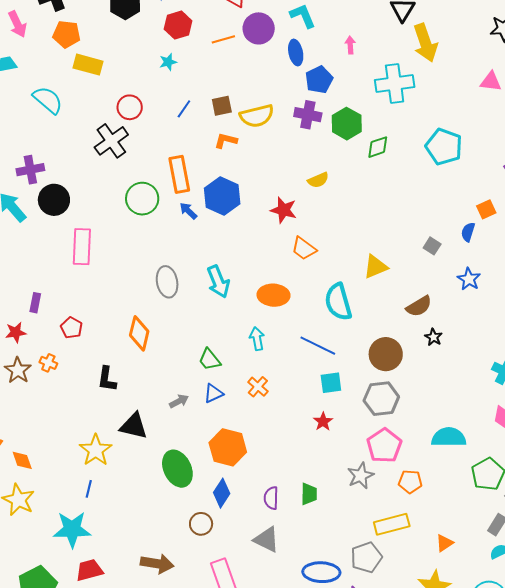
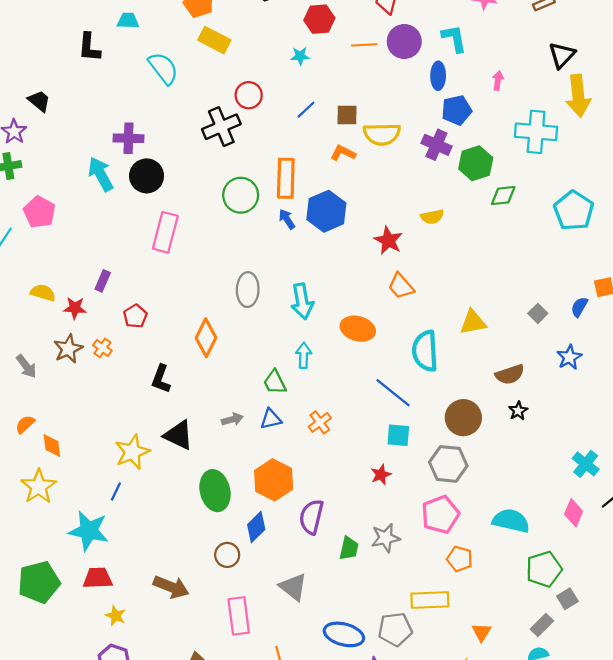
cyan arrow: (257, 339) -> (304, 355), moved
gray star: (361, 476) -> (386, 538), moved
purple semicircle: (271, 498) -> (311, 517), moved, size x1.4
orange triangle: (444, 543) -> (482, 632), turned -36

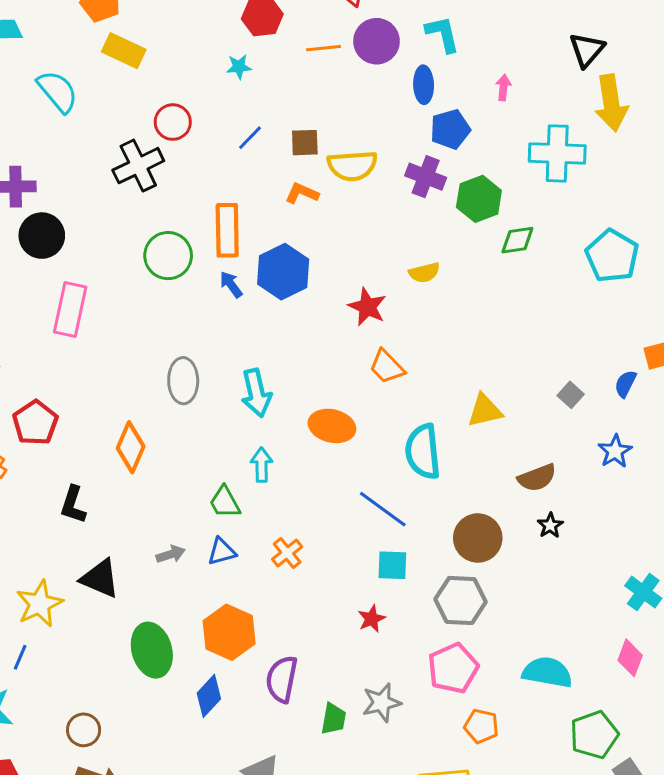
red pentagon: (135, 316) -> (35, 423), size x1.4
brown circle: (227, 555) -> (84, 730), moved

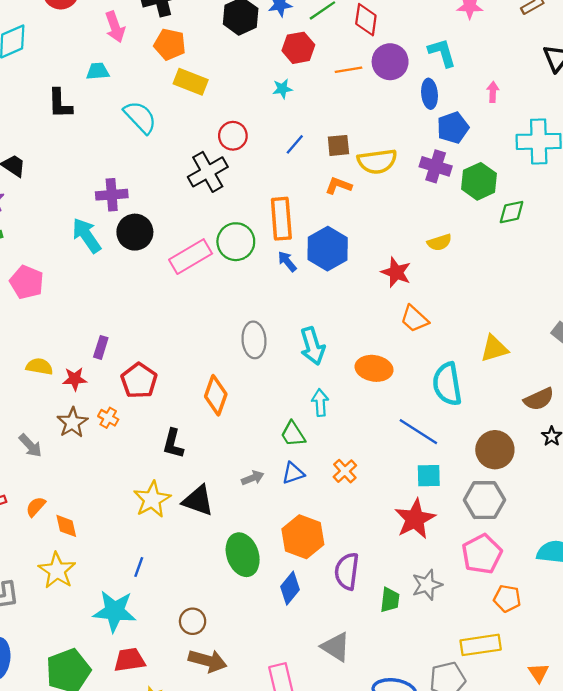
pink rectangle: (70, 309) -> (191, 257), moved, turned 51
yellow star: (39, 604) -> (152, 499), moved
red star: (372, 619) -> (415, 519), size x1.8

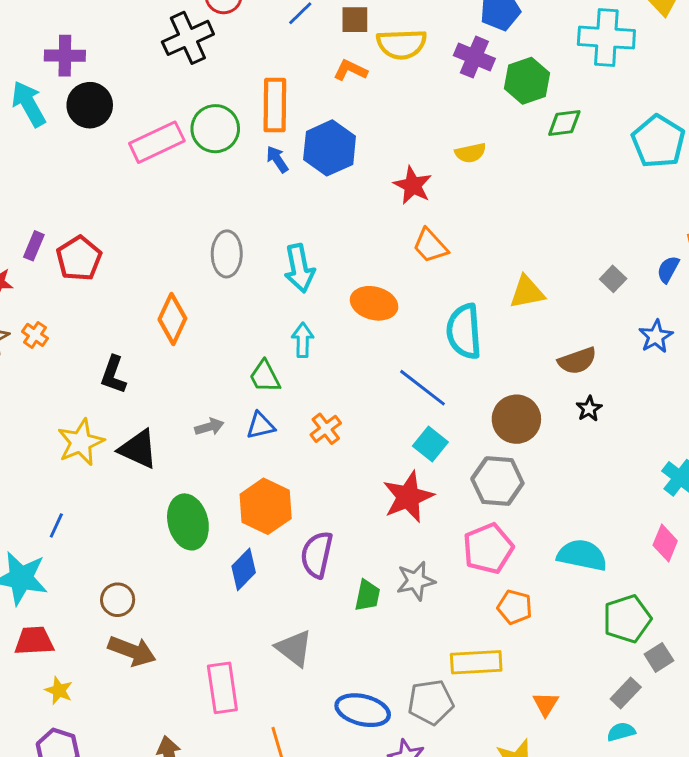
red pentagon: (139, 381) -> (79, 258), moved
cyan square: (429, 476) -> (430, 444), turned 35

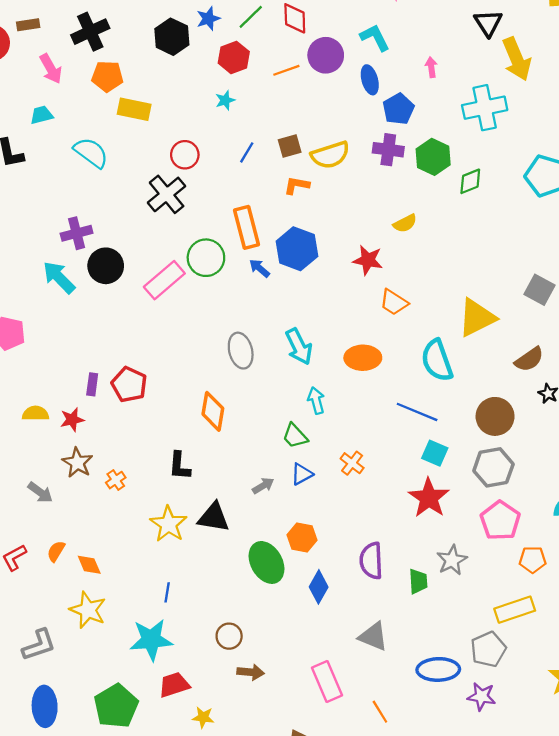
gray square: (613, 279) -> (540, 290), size x1.5
yellow triangle: (527, 292) -> (477, 318), size x1.4
orange cross: (35, 335) -> (116, 480), moved, turned 36
orange hexagon: (266, 506) -> (302, 538), moved, size x0.7
brown arrow: (132, 651) -> (251, 672), size x0.7

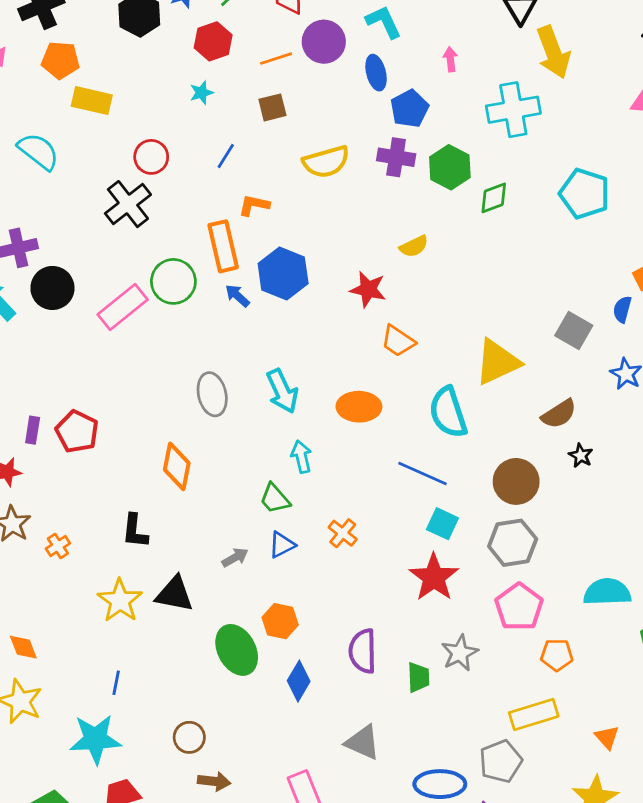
brown square: (290, 146) -> (272, 107), moved
orange L-shape: (297, 185) -> (254, 205), moved

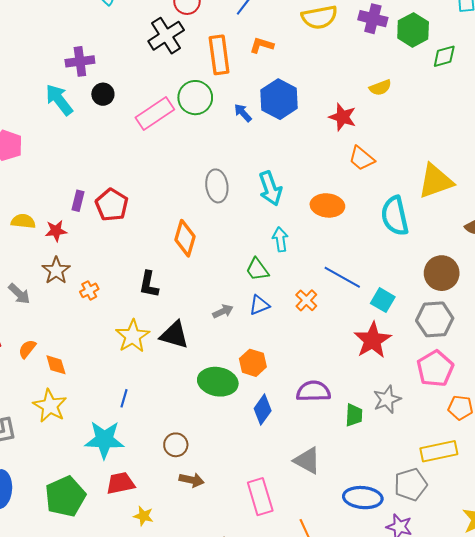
orange rectangle: (223, 246) -> (219, 55), moved
black circle: (52, 288) -> (103, 94), size x0.7
blue line: (422, 474) -> (342, 277), moved
green ellipse: (237, 650) -> (218, 382), turned -57
purple semicircle: (363, 651) -> (313, 391), turned 84

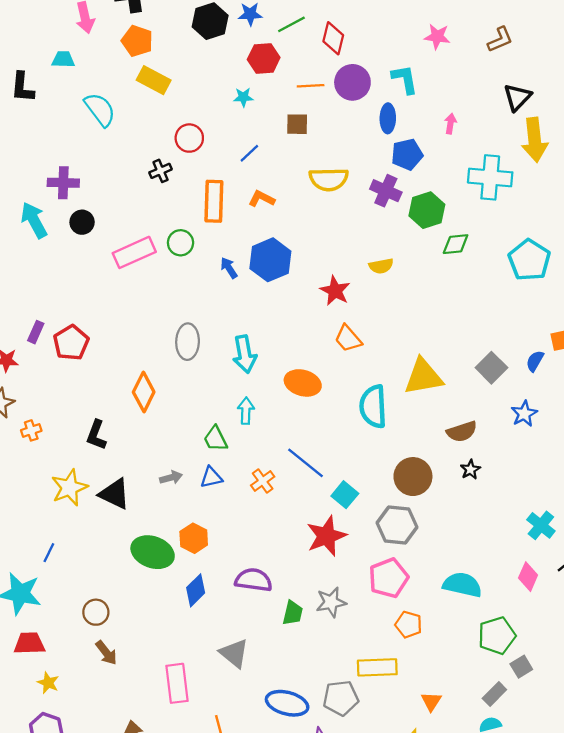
black cross: (166, 36) -> (161, 171), size x0.6
green circle: (195, 98) -> (181, 243), size x0.7
brown arrow: (192, 480) -> (106, 653), turned 30

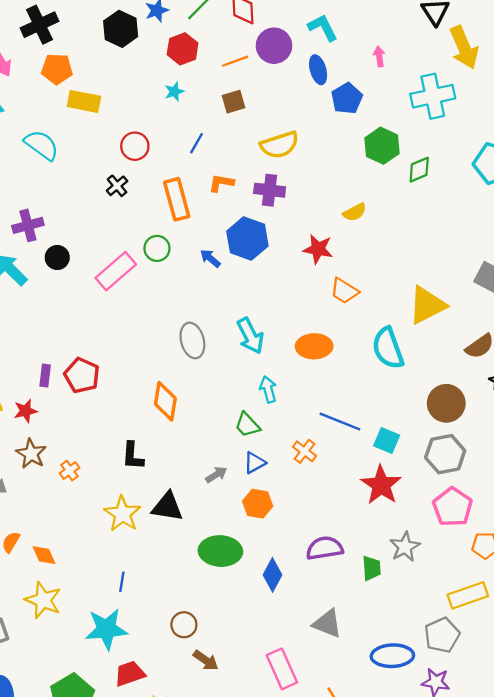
purple cross: (386, 191) -> (270, 190), moved
orange hexagon: (194, 538) -> (258, 504), moved

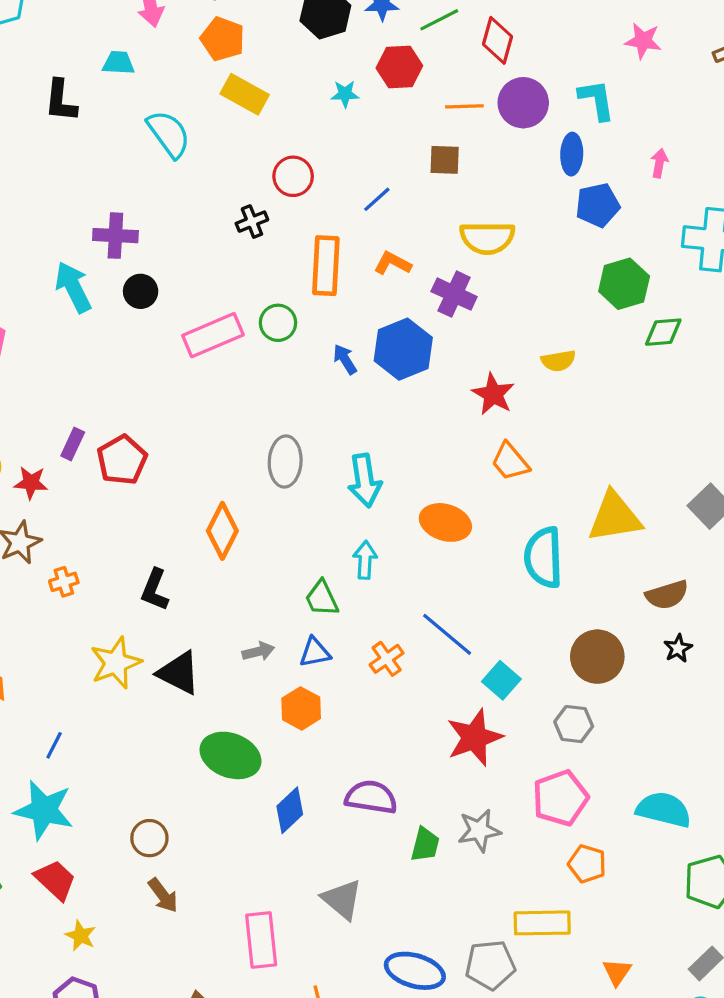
cyan star: (174, 92) -> (345, 94), moved
gray hexagon: (445, 454) -> (574, 724), size x0.7
blue line: (122, 582) -> (54, 745), moved
red trapezoid: (130, 674) -> (55, 880), turned 44

